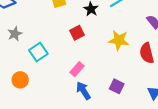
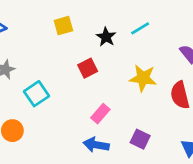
pink rectangle: (77, 69) -> (100, 114), moved
blue arrow: (83, 91) -> (96, 145), turned -48

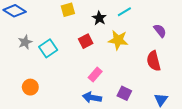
yellow star: (143, 78) -> (118, 40), moved
cyan square: (37, 94) -> (48, 48), moved

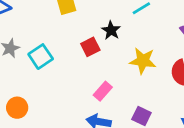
black star: (99, 18) -> (111, 30), moved
yellow star: (118, 40) -> (143, 61), moved

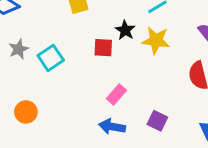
red square: (90, 47) -> (103, 48), turned 30
yellow star: (143, 61) -> (156, 40), moved

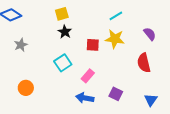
black star: (125, 30) -> (65, 32), moved
red square: (103, 48) -> (93, 45), moved
cyan square: (51, 58) -> (63, 63), moved

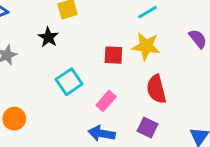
black star: (65, 32) -> (48, 37), moved
red semicircle: (144, 63) -> (156, 89), moved

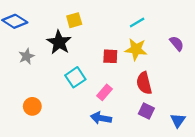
black star: (48, 37) -> (59, 42), size x1.5
purple square: (147, 128) -> (146, 111), moved

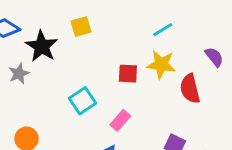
black star: (59, 42) -> (42, 46), moved
red semicircle: (144, 83) -> (190, 89), moved

